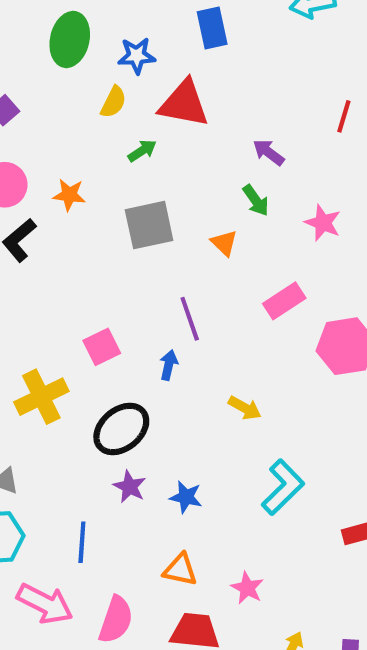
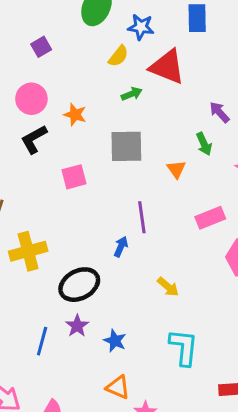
pink square: (102, 347) -> (74, 177), moved
cyan L-shape: (283, 487) -> (184, 347), turned -51
blue line: (82, 542) -> (42, 341), moved
orange triangle: (180, 570) -> (118, 387), moved

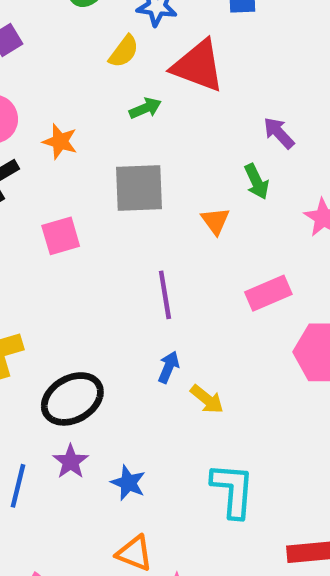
blue arrow: (121, 247) -> (169, 367), moved

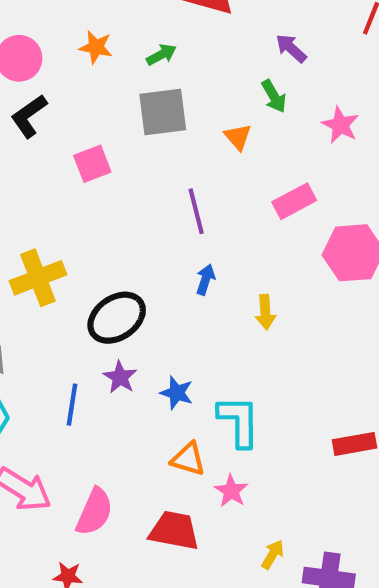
green arrow: (145, 108) -> (161, 55), moved
orange star: (60, 141) -> (96, 47), moved
yellow arrow: (207, 399) -> (265, 312), moved, turned 52
cyan L-shape: (233, 490) -> (239, 421), moved

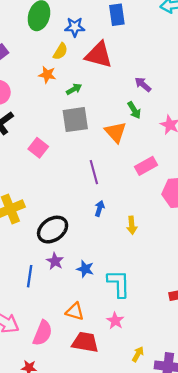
orange star: (96, 47) -> (47, 75), moved
orange triangle: (238, 137) -> (115, 132), size x1.5
pink square: (92, 164) -> (38, 148), turned -30
orange triangle: (188, 459) -> (75, 312), moved

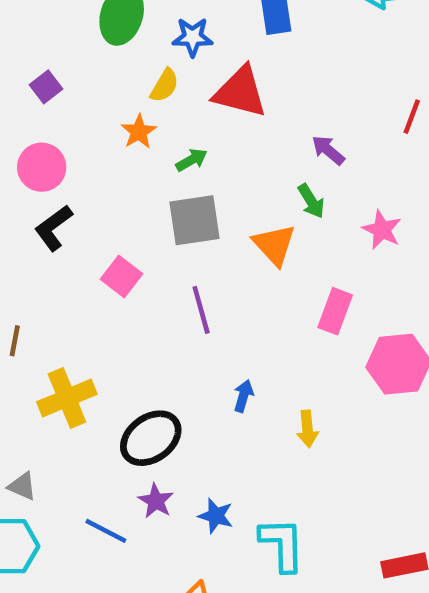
orange star: (47, 75) -> (139, 132), turned 30
pink rectangle: (146, 166) -> (335, 311), turned -40
purple line: (94, 172) -> (201, 310), moved
blue line: (30, 276) -> (106, 531), turned -70

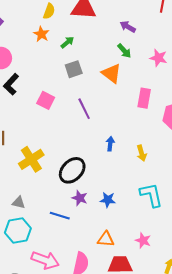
gray square: (194, 220) -> (74, 69), size x0.7
cyan L-shape: (282, 544) -> (151, 195), moved

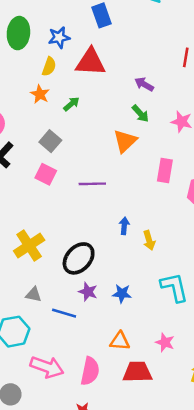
gray square: (74, 69) -> (50, 141), moved, turned -30
orange triangle: (111, 73) -> (125, 141), turned 40
purple line: (84, 109) -> (92, 184), turned -65
yellow arrow: (142, 153) -> (149, 240), moved
gray triangle: (19, 203) -> (34, 295), moved

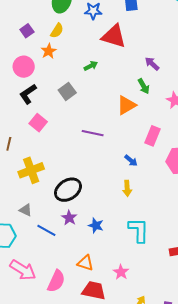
yellow semicircle: (49, 67) -> (57, 31), moved
orange star: (40, 94) -> (49, 51), moved
pink square: (46, 174) -> (38, 123), moved
blue arrow: (124, 226) -> (131, 161), moved, turned 112

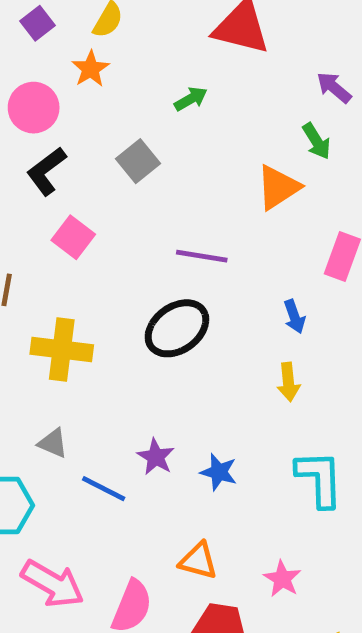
blue arrow: (131, 161) -> (294, 316), turned 32
yellow cross: (31, 170) -> (62, 350), turned 30
black ellipse: (68, 190) -> (177, 328), moved

